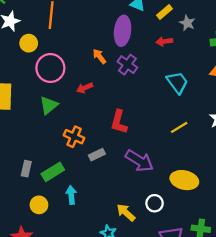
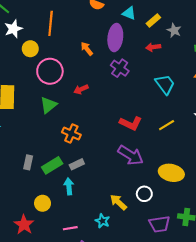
orange arrow: (99, 56) -> (87, 49), moved
red L-shape: (119, 122) -> (131, 123), moved, turned -80
gray rectangle: (97, 155) -> (77, 164), moved
yellow circle: (39, 205) -> (43, 203), moved

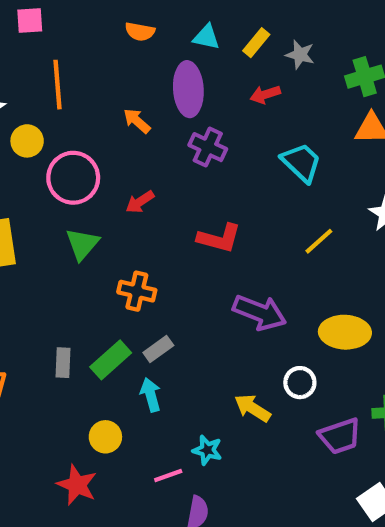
red L-shape: (131, 123) -> (219, 238), moved
cyan star: (102, 221) -> (207, 450), moved

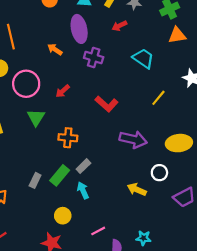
red L-shape: (219, 238) -> (107, 104), turned 35
gray rectangle: (63, 363) -> (35, 180), turned 32
cyan star: (207, 450) -> (143, 238), moved

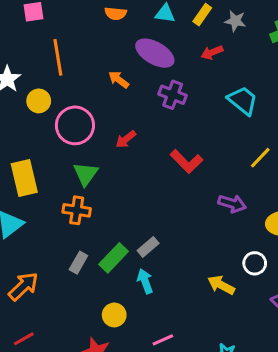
purple ellipse: (79, 29) -> (155, 53), turned -52
orange cross: (68, 138) -> (77, 210), moved
purple arrow: (133, 139) -> (232, 204), moved, size x0.7

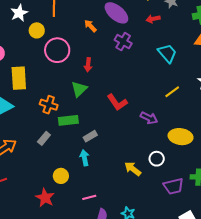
red arrow: (126, 139) -> (88, 65), turned -56
red L-shape: (187, 161) -> (117, 102), moved
green triangle: (86, 174) -> (79, 89), moved
green rectangle: (114, 258) -> (68, 120), moved, turned 30

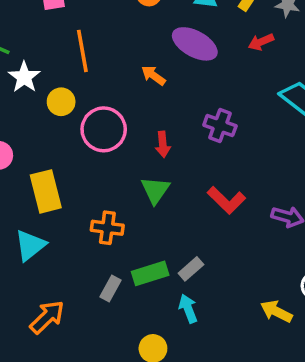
purple cross: (123, 42) -> (220, 126), moved
green rectangle: (68, 120) -> (150, 273), moved

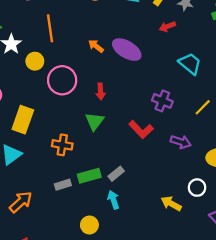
purple ellipse: (195, 44) -> (127, 50), moved
purple cross: (220, 126) -> (162, 101), moved
yellow rectangle: (46, 191) -> (23, 120), turned 32
gray rectangle: (110, 288) -> (63, 185), turned 42

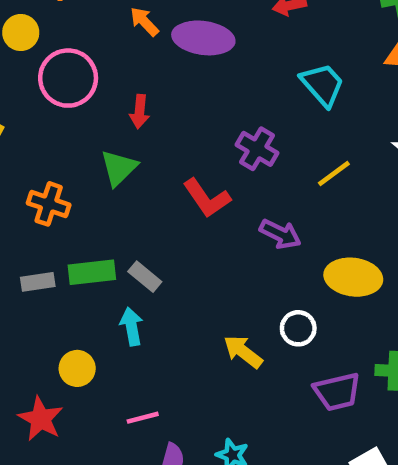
purple ellipse: (127, 50) -> (203, 38), turned -32
gray rectangle: (116, 174) -> (145, 277), turned 70

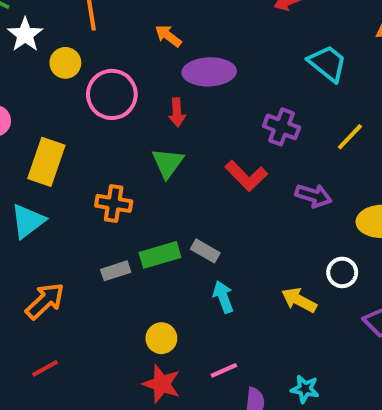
purple ellipse: (203, 38) -> (209, 72), moved
cyan arrow: (131, 326) -> (223, 297), moved
red star: (41, 419) -> (162, 384), moved

